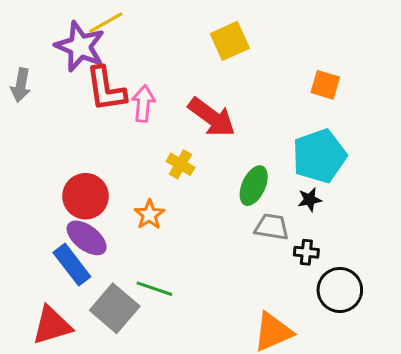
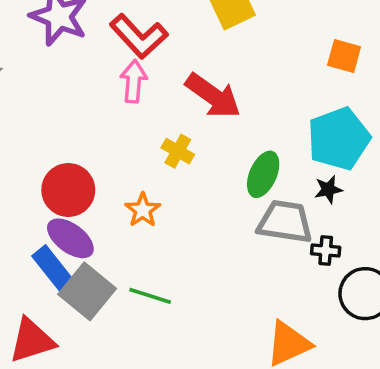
red L-shape: (106, 89) -> (139, 36), moved, turned -33
gray trapezoid: (272, 227) -> (285, 222), size x1.4
gray square: (115, 308) -> (87, 291), moved

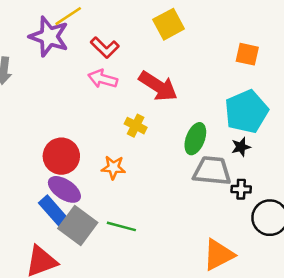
red L-shape: (139, 36) -> (105, 48), size x0.7
pink arrow: (134, 81) -> (103, 79), turned -76
orange star: (143, 210) -> (113, 167), turned -30

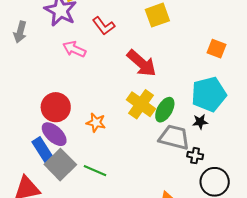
pink arrow: (103, 79) -> (74, 49), moved
yellow cross: (136, 126) -> (141, 104), moved, size x1.6

